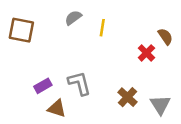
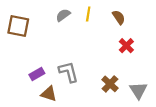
yellow line: (102, 28) -> (88, 14), moved
brown semicircle: (165, 37) -> (119, 17), moved

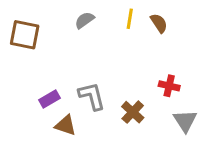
yellow line: (88, 14) -> (130, 19), moved
red cross: (126, 46) -> (169, 86), moved, turned -32
brown cross: (110, 84) -> (133, 112), moved

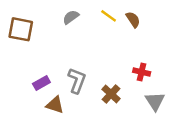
yellow line: (130, 19) -> (109, 16), turned -63
gray L-shape: (92, 96) -> (77, 81), turned 35

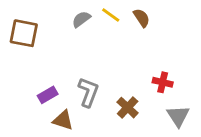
yellow line: (109, 16) -> (111, 15), moved
brown semicircle: (133, 20) -> (142, 18), moved

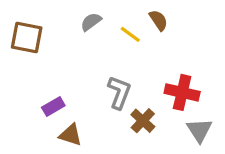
yellow line: (111, 15) -> (130, 34), moved
red cross: (163, 82) -> (182, 92), size x1.5
gray L-shape: (88, 92) -> (119, 92), moved

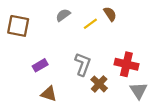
yellow line: (130, 34) -> (90, 24), turned -72
purple rectangle: (53, 107) -> (40, 65), moved

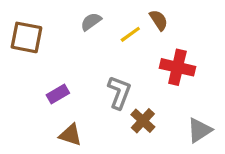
red cross: (126, 64) -> (177, 67), moved
gray triangle: (138, 91) -> (199, 130), turned 30

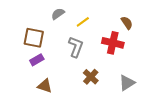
brown semicircle: (159, 20) -> (127, 23), moved
brown square: (26, 37) -> (34, 38), moved
gray L-shape: (119, 92) -> (76, 47), moved

